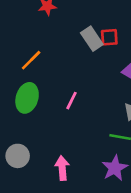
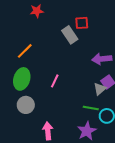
red square: (109, 37) -> (82, 23), moved
gray circle: (18, 156) -> (26, 105), moved

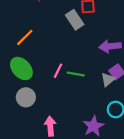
green ellipse: (22, 79) -> (21, 69), turned -60
green line: (91, 108) -> (76, 74), moved

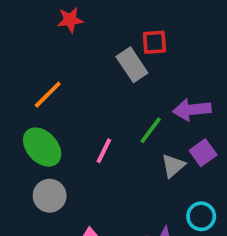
green line: (76, 74) -> (151, 130), moved, turned -63
gray triangle: (108, 80) -> (173, 166), moved

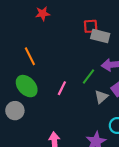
gray rectangle: (132, 65) -> (100, 36), moved, turned -42
orange line: (48, 95) -> (30, 56), turned -72
gray circle: (50, 196) -> (15, 111), moved

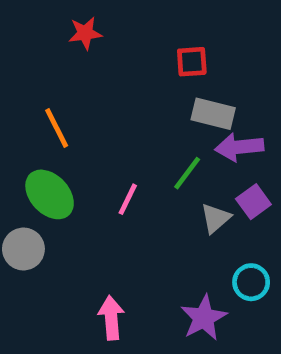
gray rectangle: (100, 36) -> (213, 114), moved

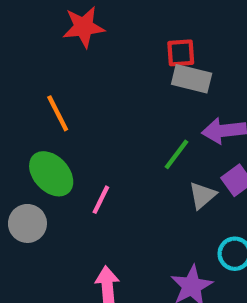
red star: (85, 33) -> (84, 27), size x1.4
gray rectangle: (213, 114) -> (192, 79), moved
pink line: (128, 199) -> (101, 200), moved

